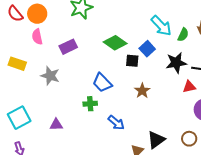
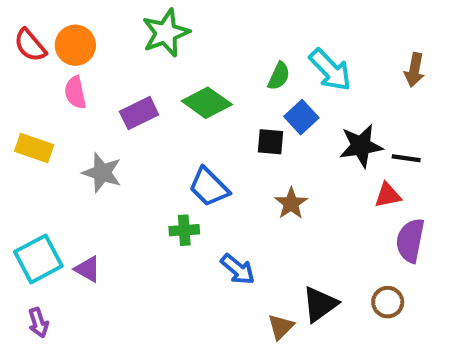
green semicircle: (183, 35) -> (279, 76), moved
green diamond: (115, 43) -> (207, 103), moved
purple triangle: (56, 125) -> (88, 269), moved, turned 32

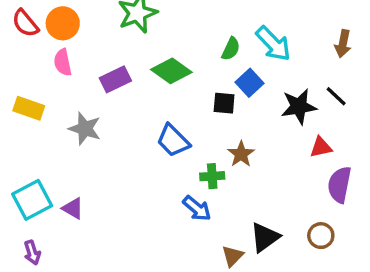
black line: (406, 158) -> (336, 96), moved, turned 35
green cross: (184, 230) -> (212, 176), moved

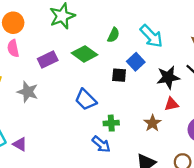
green semicircle: (231, 49) -> (113, 35), moved
red triangle: (321, 147) -> (171, 104), moved
brown star: (241, 154) -> (152, 123), moved

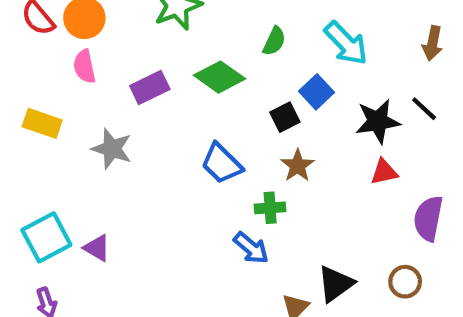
black square: (119, 75) -> (285, 117), turned -32
brown star: (152, 123) -> (298, 166), moved

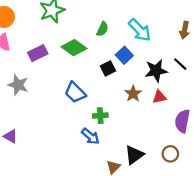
brown star: (298, 166) -> (133, 94), moved

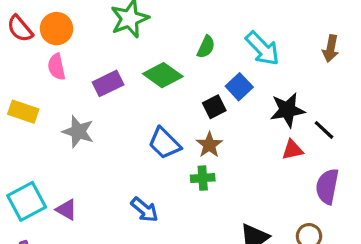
black line: (180, 64) -> (324, 130), moved
brown star: (133, 94) -> (209, 145), moved
blue arrow: (90, 136) -> (145, 210), moved

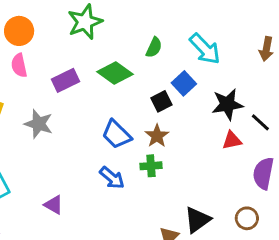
purple triangle: (66, 210) -> (54, 205), moved
blue arrow: (145, 210) -> (112, 178), moved

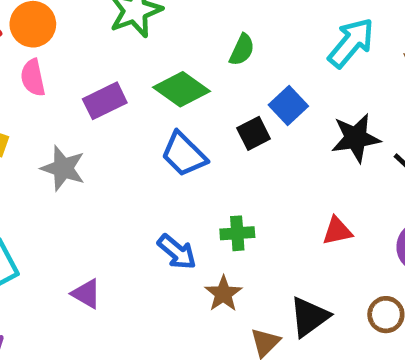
cyan arrow: (205, 49) -> (351, 43), moved, turned -96
blue trapezoid: (116, 134) -> (184, 154), moved
brown star: (157, 136) -> (223, 294), moved
red triangle: (232, 140) -> (337, 231), moved

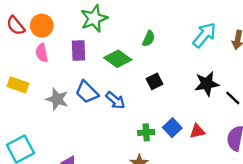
purple rectangle: (105, 101) -> (79, 51), moved, turned -66
blue square: (288, 106) -> (172, 128), moved
blue trapezoid: (184, 154) -> (87, 92), moved
blue arrow: (177, 252) -> (115, 100), moved

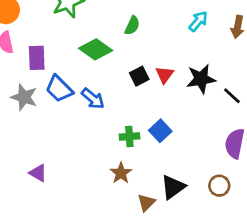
cyan arrow: (204, 35) -> (198, 21), size x0.7
purple rectangle: (79, 51) -> (37, 58), moved
red triangle: (197, 131) -> (165, 75), moved, turned -42

